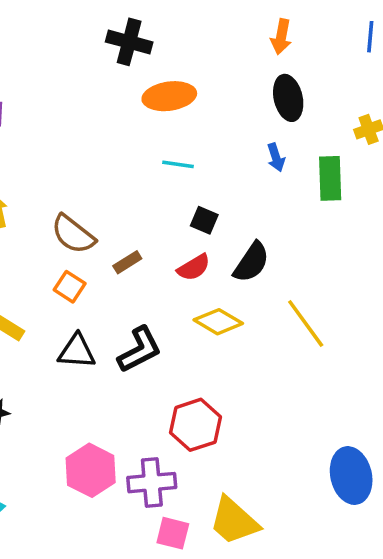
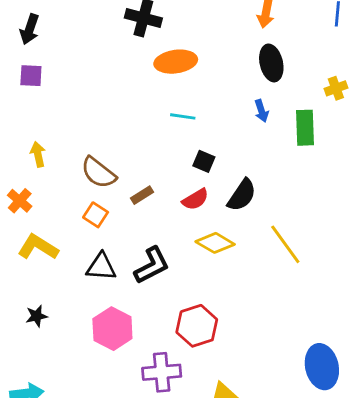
pink hexagon: (91, 470) -> (112, 329), moved

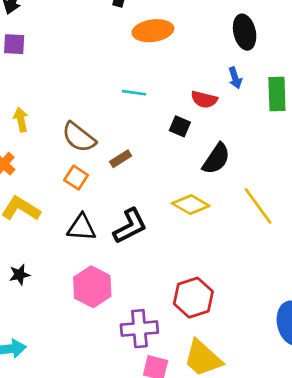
cyan line: (183, 116) -> (134, 93), moved
red semicircle: (195, 199) -> (204, 99), moved, turned 45
red hexagon: (197, 326) -> (193, 298), moved

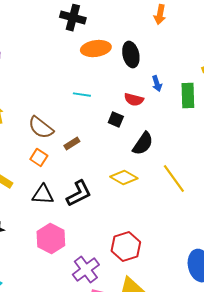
black ellipse: (245, 32) -> (131, 55), moved
purple cross: (139, 329) -> (86, 270), turned -32

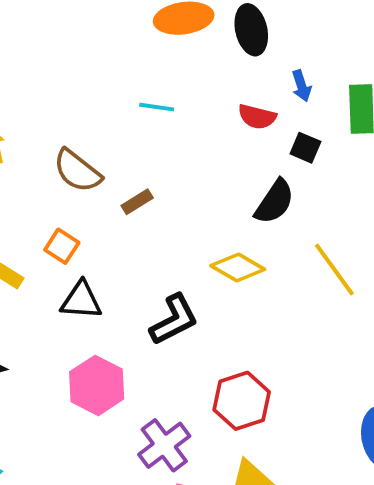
black square: (116, 120) -> (305, 148), moved
orange square: (39, 158) -> (62, 246), moved
black L-shape: (79, 194) -> (174, 320), moved

